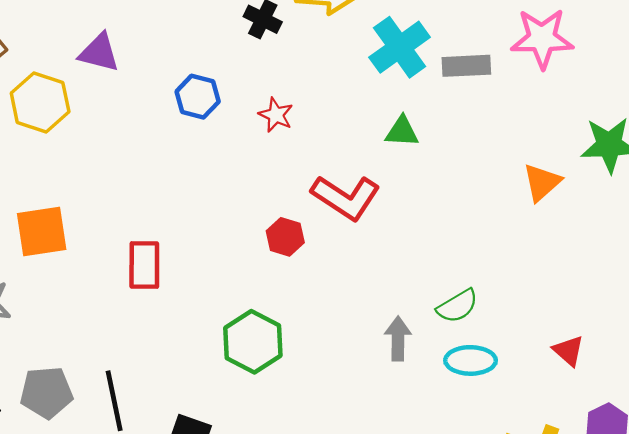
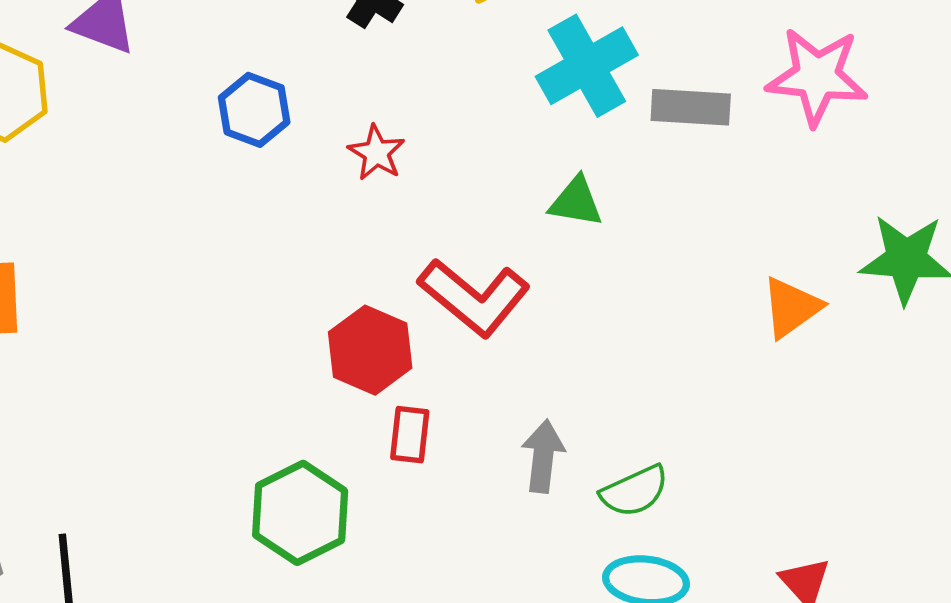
red hexagon: (285, 237) -> (370, 350), size x1.4
red rectangle: (144, 265) -> (410, 435), moved, size x0.7
gray arrow: (398, 339) -> (543, 456), moved

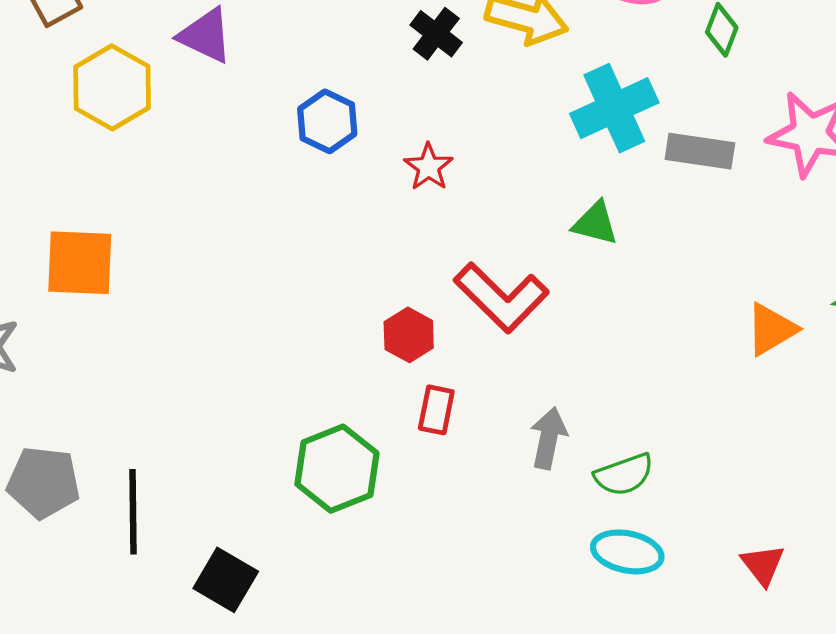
red hexagon: (370, 350) -> (409, 335), size x0.7

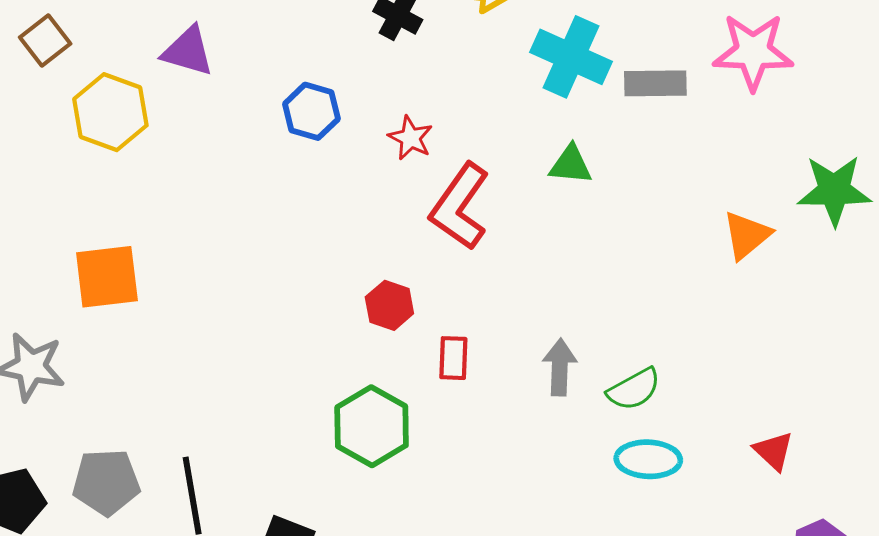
cyan cross: (614, 108) -> (571, 57), turned -32
red L-shape: (501, 297) -> (460, 207), moved, turned 90
red hexagon: (409, 335) -> (389, 305), moved

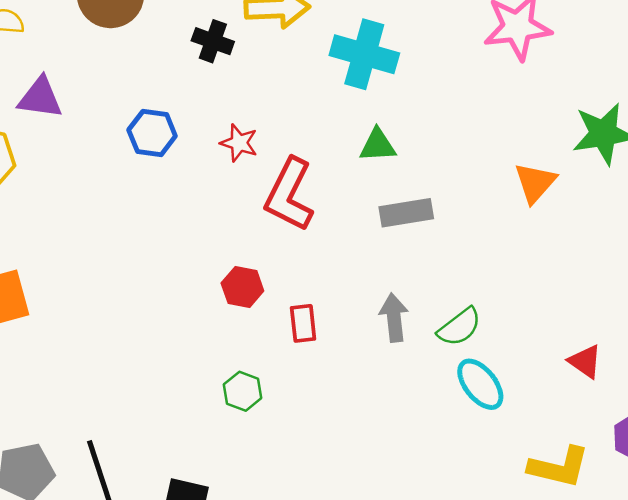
gray rectangle: (655, 83) -> (406, 213), moved
green hexagon: (372, 426) -> (243, 391), size x0.6
cyan ellipse: (648, 459) -> (480, 384), turned 58

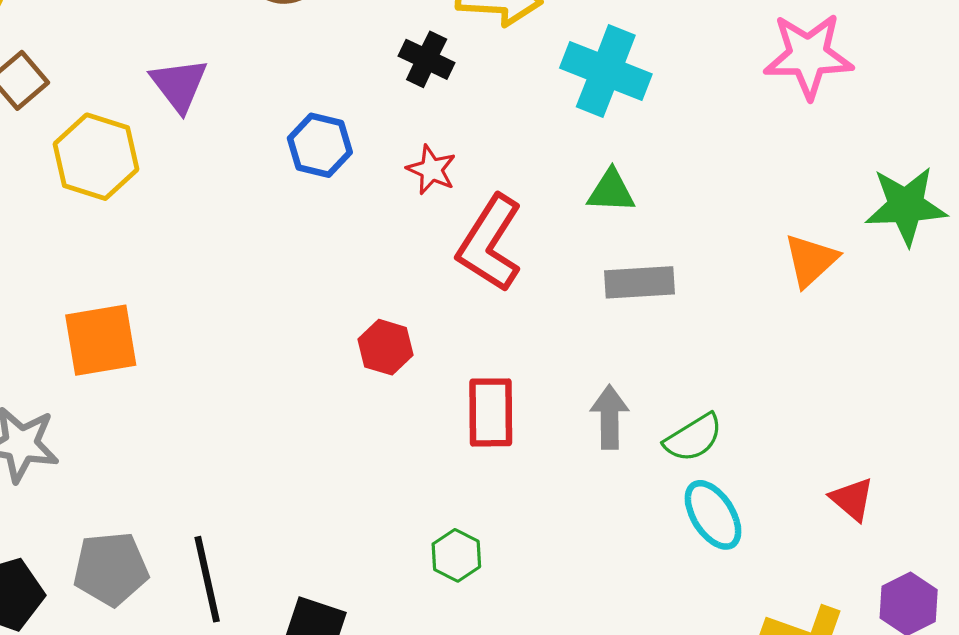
black cross: (213, 41) -> (427, 59), moved
purple triangle: (40, 98) -> (179, 85), turned 39
red hexagon: (242, 287) -> (386, 347), moved
red rectangle: (303, 323) -> (491, 412), size x1.4
green hexagon: (243, 391) -> (456, 555), moved

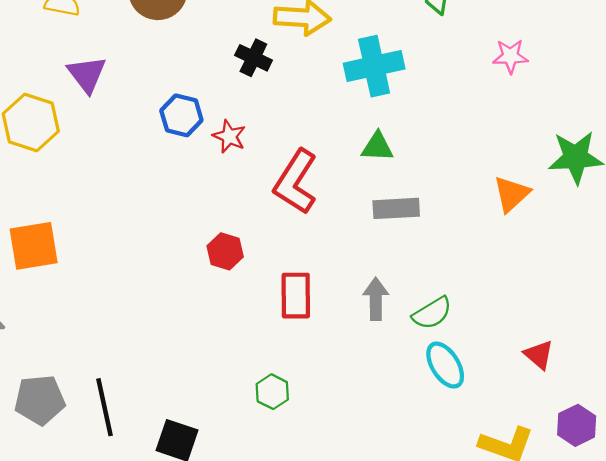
pink star: (808, 56) -> (510, 56), size x0.6
cyan cross: (606, 71) -> (374, 66), turned -34
red star: (431, 170) -> (229, 136), moved

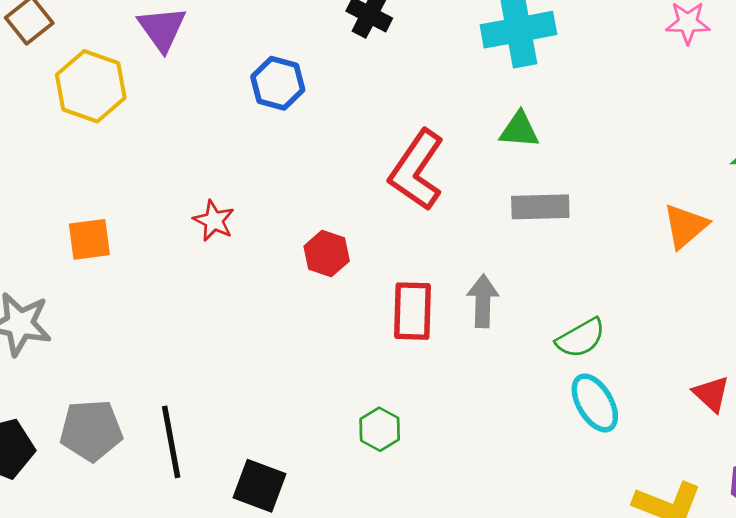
red star: (229, 136) -> (214, 221), moved
orange triangle: (512, 194) -> (685, 226), moved
orange square: (34, 246) -> (89, 239), size x0.7
gray arrow: (376, 299) -> (483, 301), moved

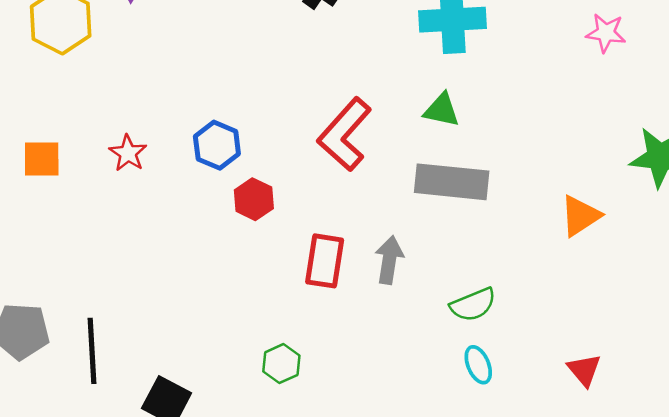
blue hexagon: (278, 83) -> (217, 145), moved
gray rectangle: (540, 207) -> (452, 182), size x1.4
red star: (214, 221) -> (128, 153), moved
cyan ellipse: (595, 403) -> (478, 365), size x0.7

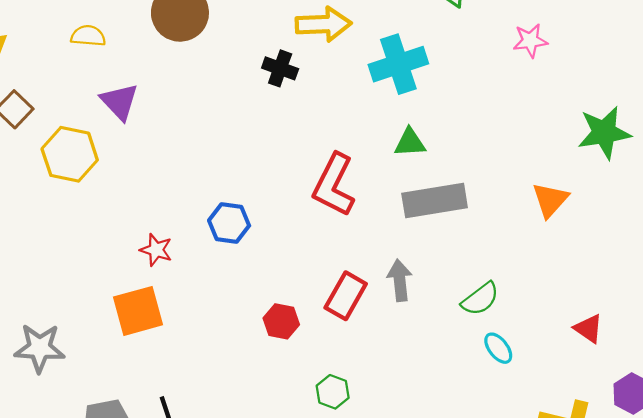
orange square: (42, 159) -> (138, 311), moved, size x1.4
red hexagon: (254, 199) -> (281, 321), moved
red rectangle: (325, 261) -> (346, 296), turned 36

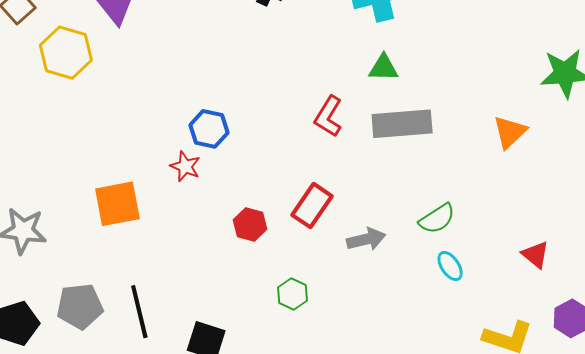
red L-shape: (334, 185) -> (328, 116), moved, size x0.7
red star: (156, 250) -> (185, 166), moved
gray arrow: (400, 280) -> (366, 239), moved, turned 78

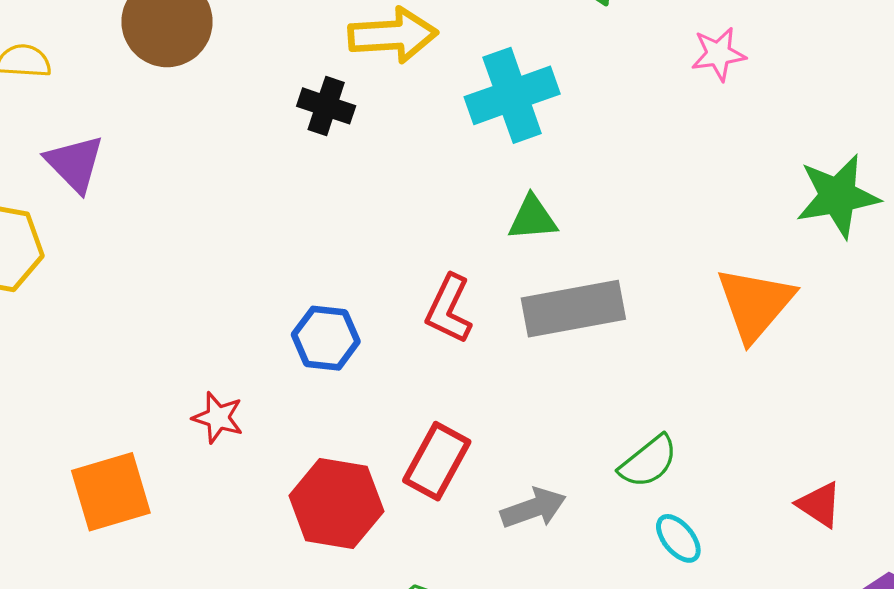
blue hexagon: (209, 129) -> (326, 338), moved
orange triangle: (510, 132) -> (755, 304), size x1.4
red hexagon: (250, 224) -> (336, 504), size x1.6

